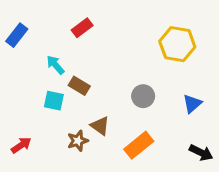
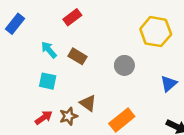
brown rectangle: (79, 86) -> (78, 56), moved
gray circle: (143, 96) -> (124, 65), moved
red arrow: (21, 145) -> (44, 117), moved

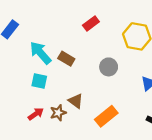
red rectangle: (72, 17) -> (91, 23), moved
cyan arrow: (49, 50) -> (40, 53), size x1.5

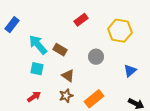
brown triangle: (76, 101) -> (68, 76), moved
brown star: (58, 113) -> (66, 96), moved

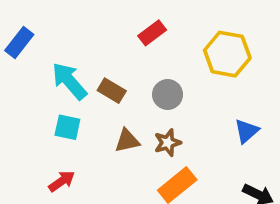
gray circle: (96, 57) -> (168, 94), moved
brown triangle: (68, 76) -> (127, 141), turned -48
brown star: (66, 96) -> (168, 143), moved

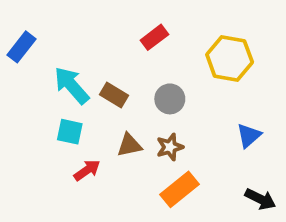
red arrow: (62, 181) -> (87, 170), moved

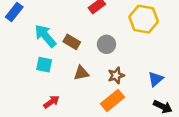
blue triangle: (249, 135) -> (156, 79), moved
brown star: (170, 147) -> (116, 75), moved
red arrow: (87, 170) -> (51, 102), moved

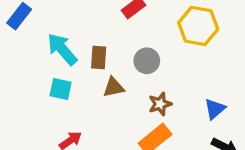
brown rectangle: (72, 42) -> (99, 58), turned 63
brown triangle: (81, 73) -> (114, 87), moved

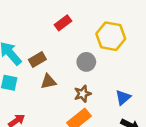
brown rectangle: (99, 58) -> (37, 59), turned 56
gray circle: (147, 61) -> (86, 62), moved

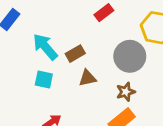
gray circle: (86, 62) -> (130, 56), size x1.5

